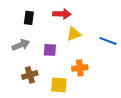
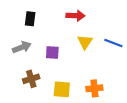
red arrow: (62, 14) -> (75, 16), moved
yellow triangle: (74, 34) -> (85, 42), moved, turned -35
orange cross: (80, 68) -> (94, 88), moved

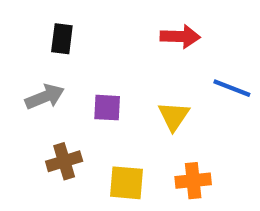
red arrow: (75, 16) -> (180, 37), moved
yellow triangle: (85, 42) -> (174, 116), moved

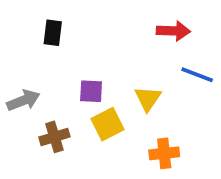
red arrow: (180, 37) -> (173, 31), moved
gray arrow: (45, 97) -> (23, 100), moved
yellow square: (126, 183) -> (108, 124), moved, turned -32

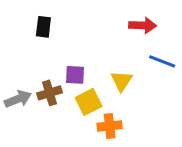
gray arrow: (23, 100) -> (18, 99), moved
brown cross: (54, 137) -> (49, 93), moved
orange cross: (164, 153) -> (110, 126), moved

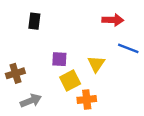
brown cross: (49, 93) -> (15, 73), moved
gray arrow: (18, 99) -> (31, 101), moved

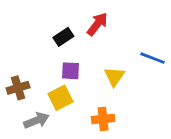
red arrow: (113, 20) -> (97, 24), moved, turned -54
black rectangle: (34, 21) -> (63, 37), moved, turned 49
yellow square: (70, 80) -> (61, 98), moved

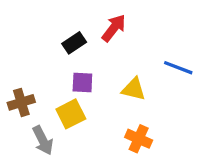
yellow triangle: (114, 76) -> (134, 89), turned -50
orange cross: (103, 119) -> (139, 139), moved, turned 30
gray arrow: (36, 120) -> (43, 140), turned 85

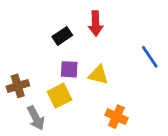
red arrow: (114, 28) -> (96, 23), turned 140
blue line: (178, 68) -> (150, 57), turned 35
yellow triangle: (134, 89) -> (98, 75), moved

